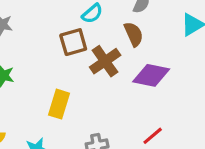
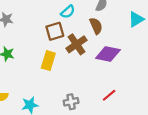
yellow rectangle: (59, 104) -> (48, 61), moved

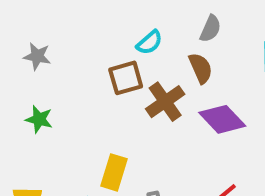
purple diamond: (108, 54) -> (222, 119), turned 35
yellow rectangle: (48, 61) -> (114, 172), moved

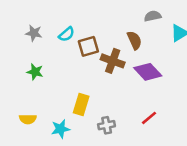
gray semicircle: (210, 29) -> (153, 16), moved, turned -126
cyan semicircle: (149, 42) -> (67, 34), moved
brown cross: (165, 102) -> (113, 61), turned -35

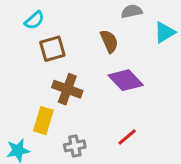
cyan semicircle: (67, 34) -> (34, 20), moved
brown cross: (113, 61) -> (67, 89), moved

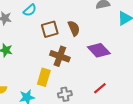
cyan semicircle: (34, 20) -> (30, 10), moved
brown semicircle: (109, 41) -> (74, 28), moved

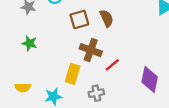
purple diamond: (99, 50) -> (150, 80), moved, turned 55
red line: (100, 88) -> (112, 65), moved

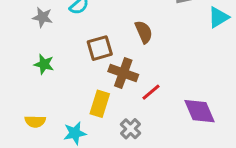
brown square: (79, 19) -> (100, 48), moved
purple diamond: (150, 80) -> (199, 111), turned -35
gray cross: (96, 93) -> (131, 129), turned -35

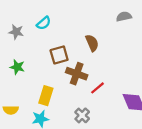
yellow rectangle: (100, 104) -> (46, 96), moved

